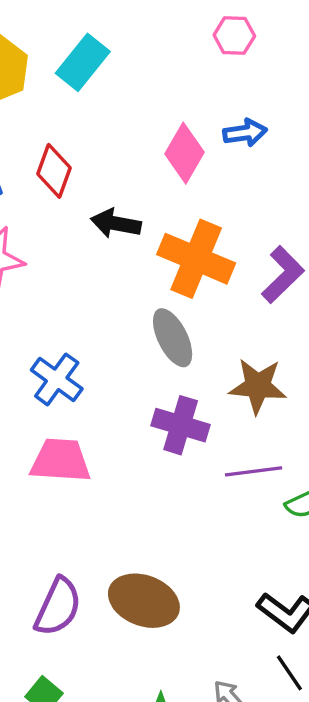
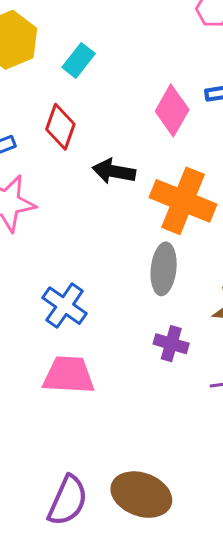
cyan rectangle: (83, 62) -> (79, 60), moved, size x0.7
gray ellipse: (173, 338) -> (164, 269), turned 33
purple cross: (181, 425) -> (171, 344), size x0.7

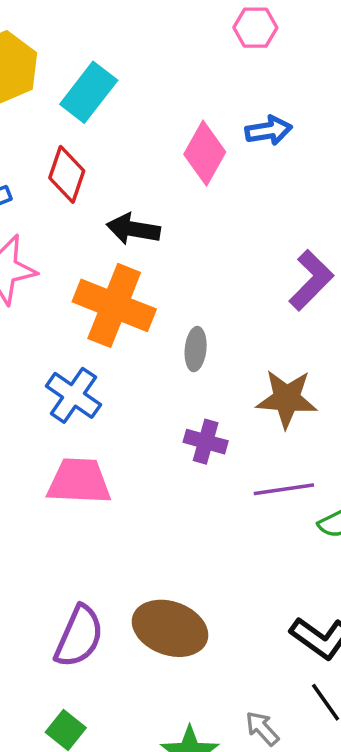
cyan rectangle: (79, 60) -> (89, 92), size x1.4
orange cross: (183, 201) -> (114, 305), moved
gray ellipse: (164, 269) -> (196, 349), size x0.7

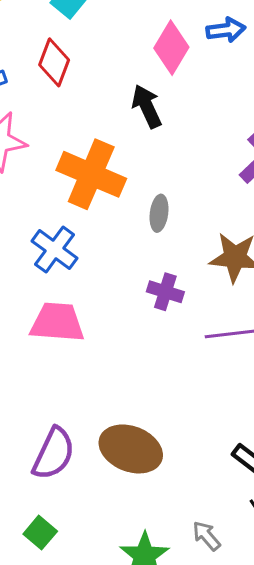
black arrow: (133, 229) -> (147, 106), moved, turned 54

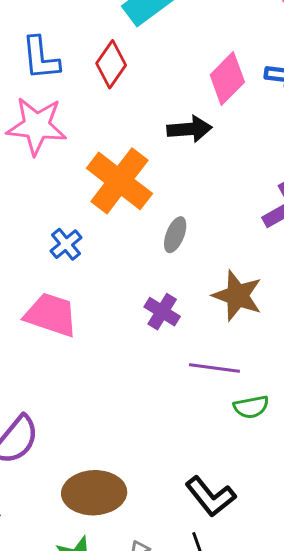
black arrow: (147, 106) -> (189, 129), turned 96
blue cross: (55, 250) -> (66, 244), size x0.7
brown ellipse: (131, 449) -> (94, 493), moved, turned -38

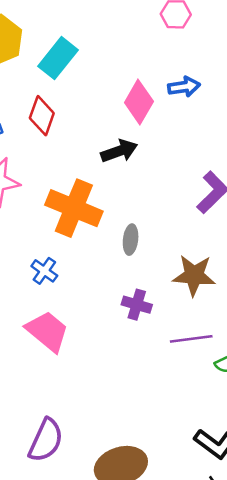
pink trapezoid: (51, 315) -> (47, 331), turned 36

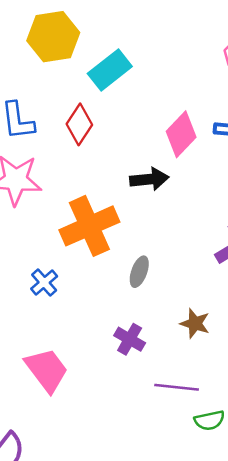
orange cross: (74, 208) -> (89, 226), turned 30
brown star: (194, 275) -> (195, 323), size x0.7
pink trapezoid: (47, 331) -> (47, 370), moved

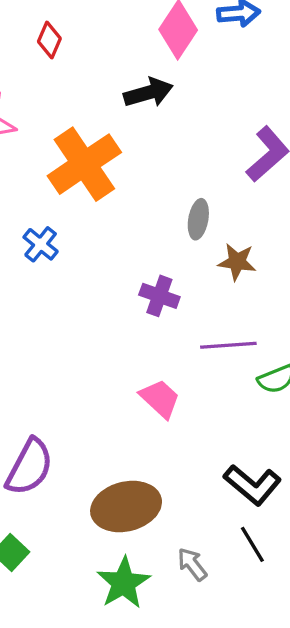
red diamond: (79, 124) -> (49, 40), size x0.7
gray ellipse: (139, 272) -> (198, 219), moved
pink trapezoid: (47, 370) -> (160, 399), moved, size x0.7

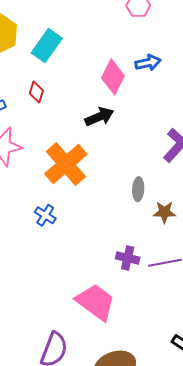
purple cross: (159, 296) -> (128, 258), moved
pink trapezoid: (160, 399) -> (96, 302), moved, size x1.6

